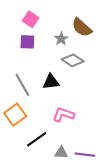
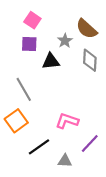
gray diamond: (73, 60) -> (90, 60), moved, turned 60
black triangle: (51, 82) -> (51, 61), moved
purple line: (85, 155) -> (90, 144), moved, turned -54

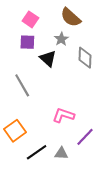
brown semicircle: (87, 29) -> (71, 17), moved
black triangle: (51, 61) -> (48, 59), turned 48
orange square: (16, 121) -> (15, 131), moved
black line: (39, 147) -> (37, 152), moved

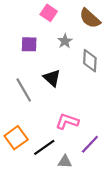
brown semicircle: (71, 17) -> (90, 18), moved
pink square: (30, 19) -> (49, 13), moved
black triangle: (48, 59) -> (52, 78), moved
black line: (37, 152) -> (44, 147), moved

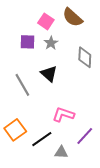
pink square: (49, 13) -> (46, 21), moved
brown semicircle: (90, 18) -> (72, 17), moved
gray star: (65, 41) -> (51, 43), moved

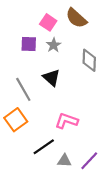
orange square: (15, 130) -> (16, 120), moved
purple line: (85, 136) -> (89, 161), moved

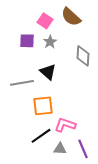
gray line: (23, 89) -> (22, 83), turned -70
orange square: (16, 120) -> (43, 106), moved, turned 30
pink L-shape: (67, 121) -> (65, 125), moved
purple line: (89, 161) -> (83, 149), turned -66

